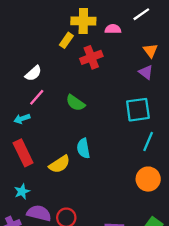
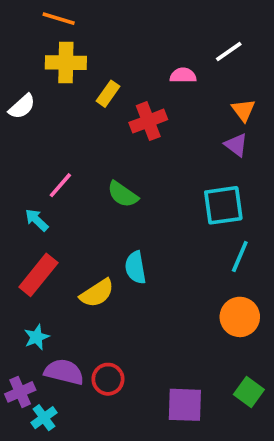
yellow cross: (83, 21) -> (66, 63), moved
white semicircle: (33, 73) -> (22, 106), moved
cyan arrow: (22, 119) -> (37, 220), turned 63
red rectangle: (23, 153) -> (38, 275), turned 65

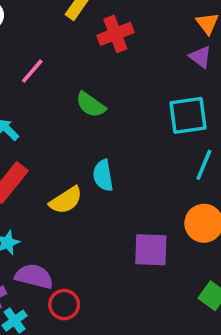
pink line: (60, 185) -> (32, 71), moved
red circle: (108, 379) -> (64, 305), moved
purple square: (185, 405) -> (151, 250), moved

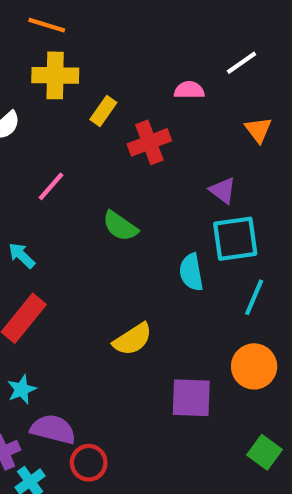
purple triangle: (200, 57) -> (223, 191), moved
cyan semicircle: (103, 175) -> (191, 272), moved
yellow semicircle: (66, 200) -> (133, 339), moved

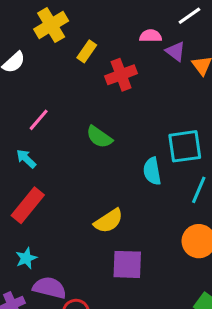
yellow cross: (55, 75) -> (51, 25), turned -32
pink line: (51, 186) -> (39, 120), moved
purple triangle: (223, 191) -> (175, 51), moved
purple square: (191, 398) -> (127, 264), moved

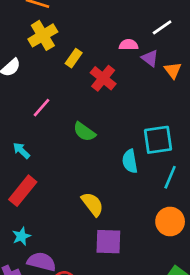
red cross: (121, 75) -> (103, 78), turned -30
pink line: (39, 120) -> (42, 108), moved
yellow semicircle: (109, 221) -> (92, 204), turned -95

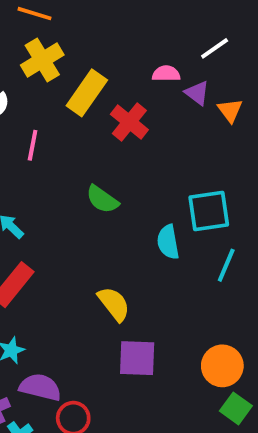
yellow rectangle: (74, 58) -> (87, 93), size x1.6
pink line: (42, 108) -> (33, 145), moved, turned -30
orange circle: (170, 222) -> (222, 366), moved

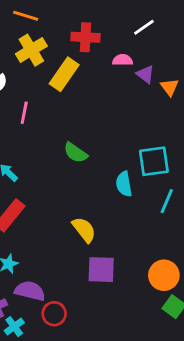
white line: (215, 48) -> (144, 27), moved
red cross: (129, 122) -> (85, 37), moved, turned -36

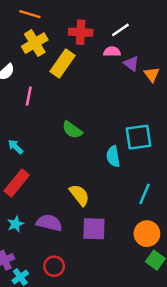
white line: (144, 27) -> (120, 30), moved
cyan line: (167, 201) -> (145, 194), moved
purple semicircle: (30, 291) -> (49, 223), moved

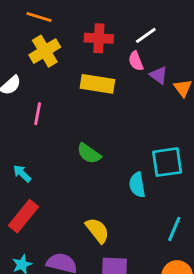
pink semicircle: (112, 52) -> (136, 61), turned -112
yellow rectangle: (63, 64) -> (97, 84), moved, turned 64

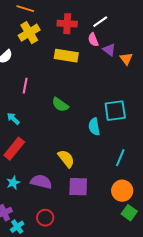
pink line: (38, 114) -> (25, 86), moved

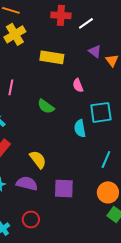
red cross: (67, 24) -> (61, 15), moved
pink semicircle: (93, 40) -> (78, 85), moved
yellow semicircle: (66, 159) -> (38, 159), moved

